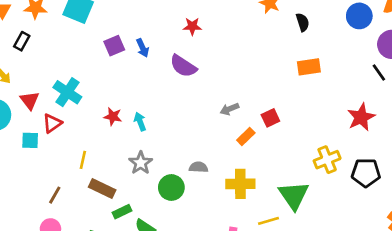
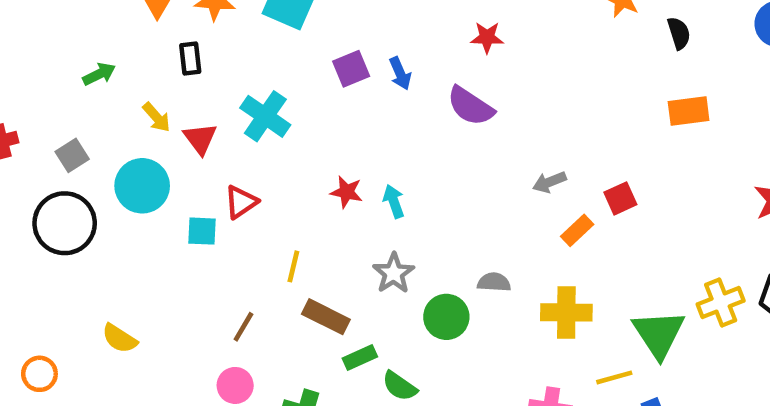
black rectangle: (22, 41) -> (190, 58), turned -36
cyan cross: (67, 92) -> (265, 116), moved
red triangle: (30, 100) -> (200, 139), moved
yellow cross: (327, 160) -> (721, 303), moved

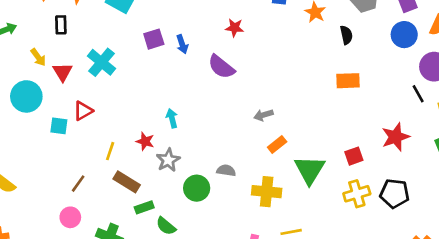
red star: (347, 192) -> (145, 141), moved
red square: (620, 198) -> (354, 156), moved
green triangle: (659, 334) -> (310, 170), moved

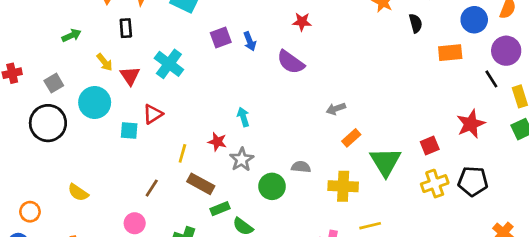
orange rectangle: (348, 81) -> (450, 53), moved
pink circle: (70, 217) -> (135, 223), moved

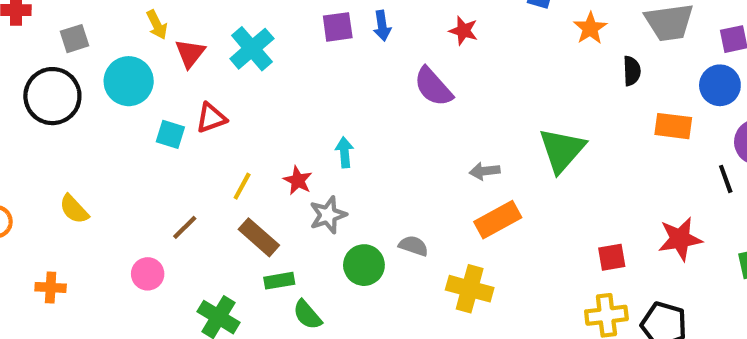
blue arrow: (250, 41) -> (382, 26), moved
orange rectangle: (351, 138) -> (498, 220), size x1.5
green triangle: (386, 162) -> (562, 150), moved

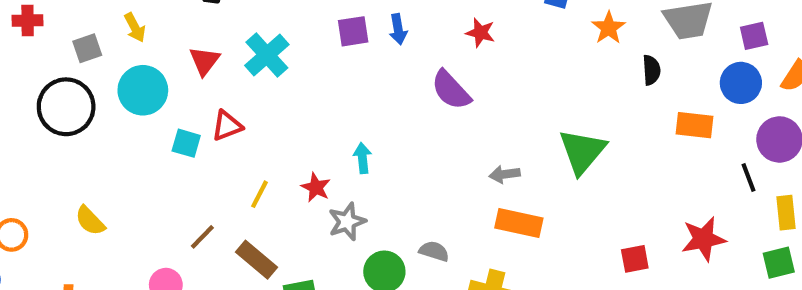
yellow arrow: (157, 25) -> (135, 27), moved
orange rectangle: (498, 220) -> (519, 223), turned 42
brown rectangle: (259, 237) -> (257, 260), moved

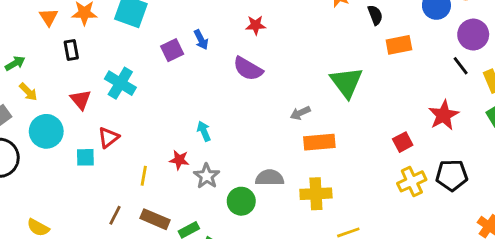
orange rectangle: (694, 125) -> (399, 45), moved
gray semicircle: (434, 251) -> (270, 178), size x1.4

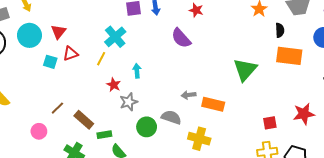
orange rectangle: (399, 45) -> (289, 56), size x1.4
cyan cross: (120, 83) -> (115, 37), moved
red triangle: (81, 100) -> (58, 32), moved
gray arrow: (300, 113) -> (189, 95), moved
yellow line: (144, 176) -> (101, 59), moved

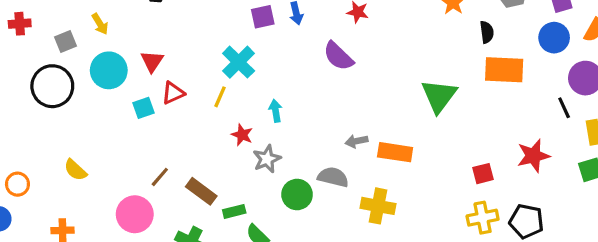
cyan square: (50, 62) -> (143, 108), turned -32
pink circle: (39, 131) -> (135, 214), size x1.5

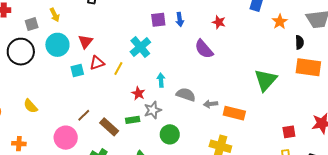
yellow line: (220, 97) -> (118, 69), moved
gray semicircle: (333, 177) -> (186, 95), moved
green rectangle: (234, 211) -> (133, 120), moved

